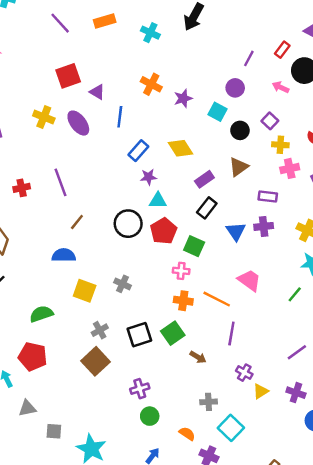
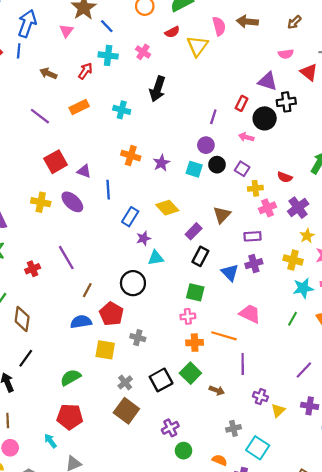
black circle: (240, 130) -> (217, 165), moved
red pentagon: (164, 231) -> (111, 314), moved

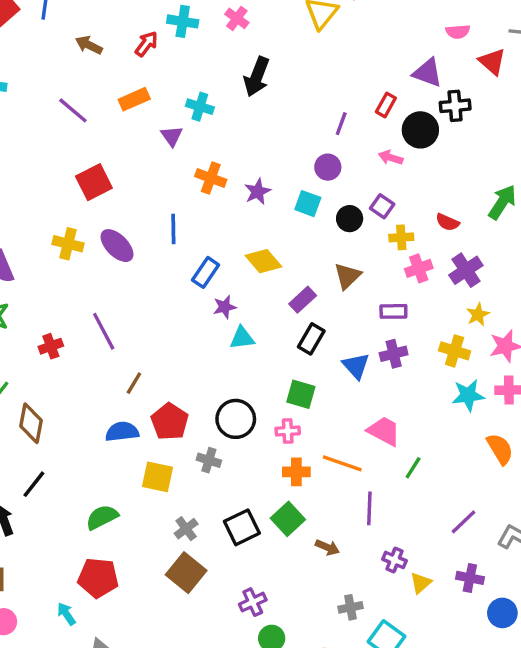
black circle: (217, 165) -> (350, 219), moved
purple triangle: (84, 171) -> (172, 136), moved, turned 32
black circle: (133, 283) -> (236, 419), moved
green line: (292, 319) -> (413, 468), moved

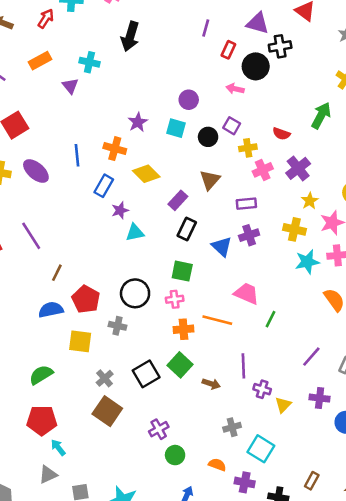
purple line: (341, 124) -> (206, 28), moved
orange cross: (211, 178) -> (115, 149), moved
purple line: (369, 508) -> (243, 366), moved
cyan arrow: (66, 614) -> (58, 447), moved

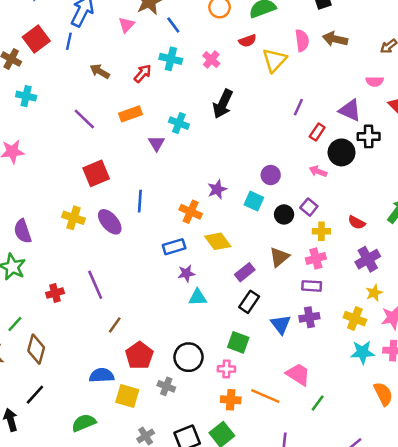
blue line: (77, 155) -> (140, 201), moved
pink cross: (263, 170) -> (316, 259), moved
blue rectangle: (104, 186) -> (174, 247), turned 35
blue semicircle: (51, 310) -> (102, 375), moved

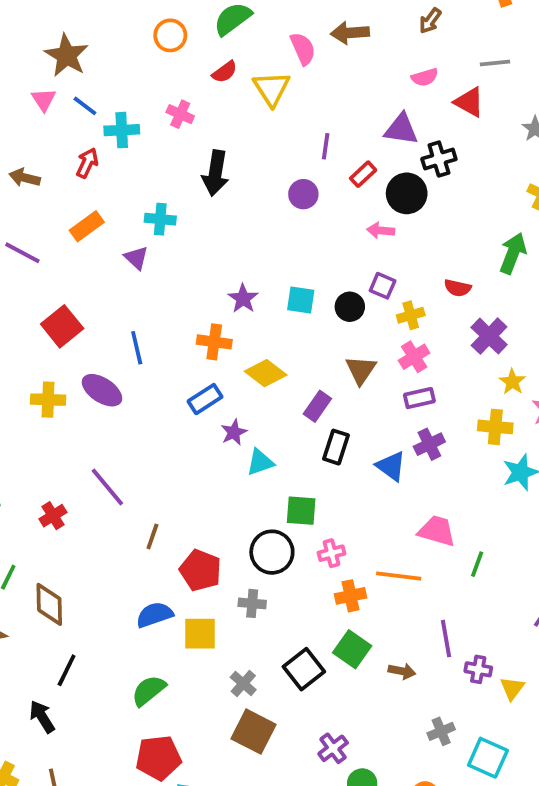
blue line: (173, 25) -> (85, 106), moved
red rectangle: (317, 132) -> (363, 174), turned 30
purple circle: (271, 175) -> (303, 194), moved
green square: (238, 342) -> (301, 511), moved

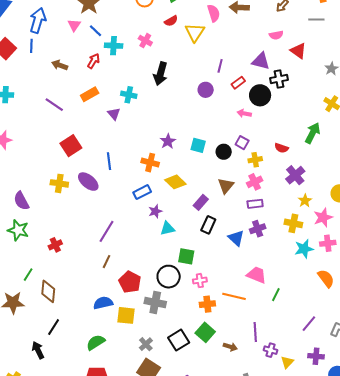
gray line: (495, 63) -> (316, 19), moved
purple line: (107, 487) -> (107, 231), moved, turned 65
gray cross: (252, 603) -> (155, 302), size x1.5

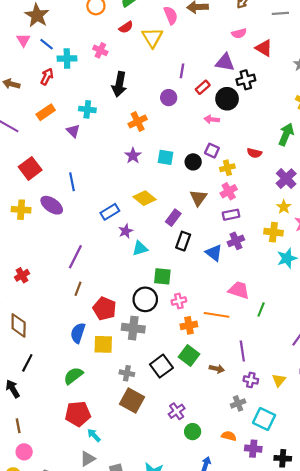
orange cross: (150, 163) -> (138, 122), moved, turned -36
purple cross: (295, 175) -> (286, 179), moved
blue semicircle: (103, 303) -> (78, 333), turned -54
gray cross: (146, 344) -> (127, 373), turned -32
purple cross: (271, 350) -> (251, 380), moved

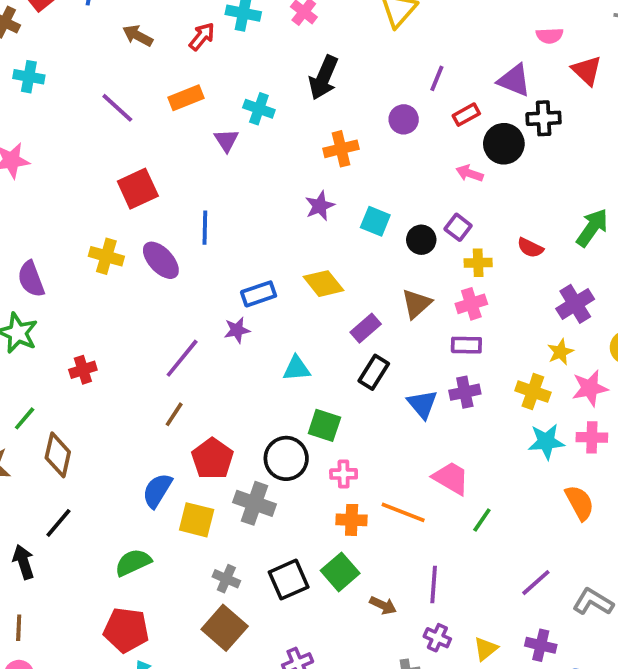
purple star: (126, 231) -> (237, 330), moved

